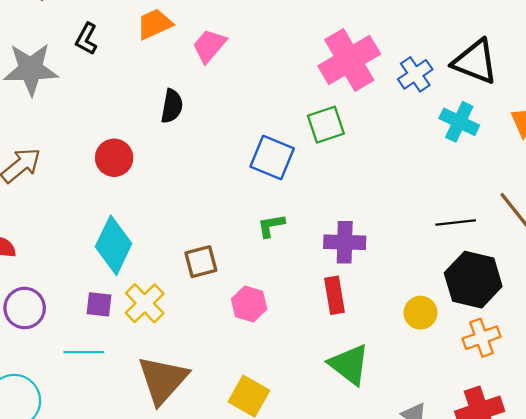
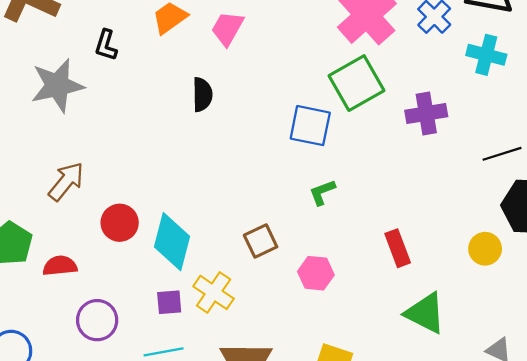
green square: (326, 125) -> (356, 83), size x1.4
red circle: (114, 158) -> (120, 223), moved
purple cross: (345, 242) -> (426, 114), moved

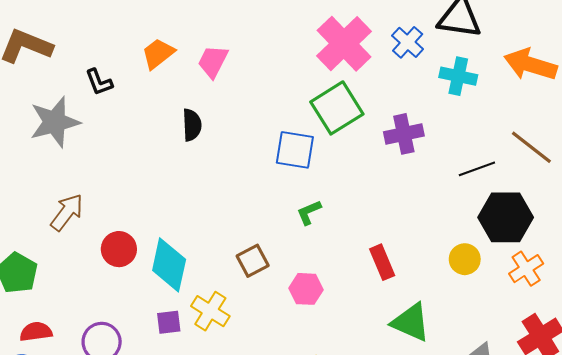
black L-shape: (106, 45) -> (99, 82), turned -36
red semicircle: (60, 266) -> (36, 332), moved

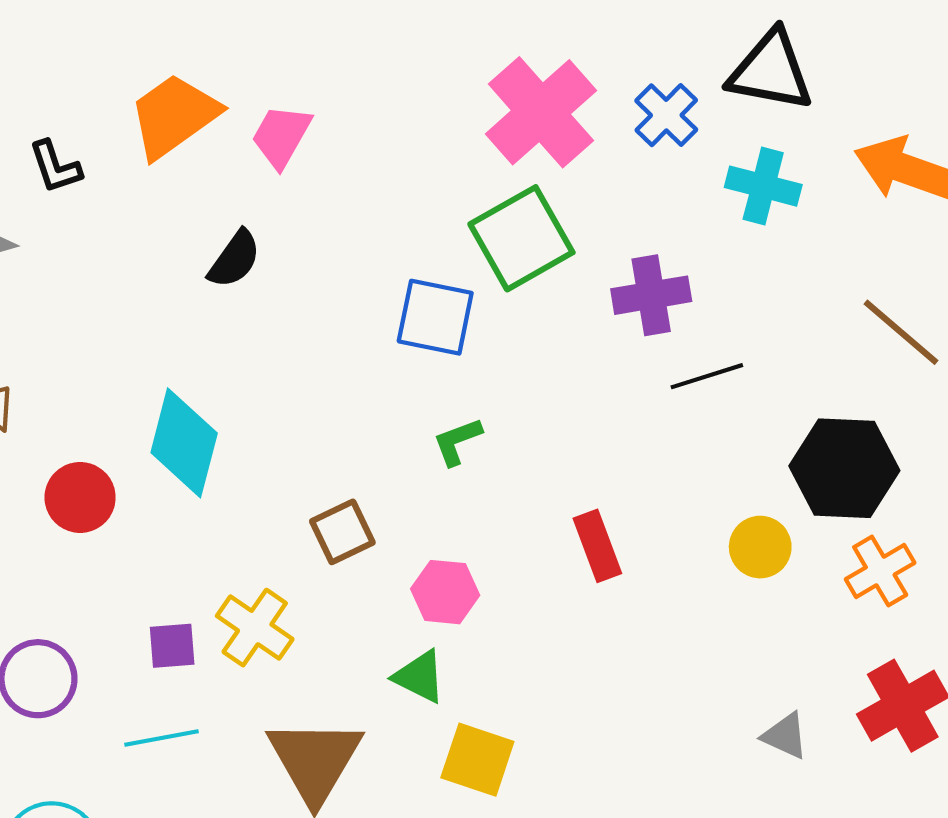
orange trapezoid: (158, 54) -> (174, 116), size x1.4
black semicircle: (192, 125) -> (234, 259), turned 36
black line: (477, 169) -> (707, 376), moved
cyan diamond: (169, 265) -> (184, 443), moved
green triangle: (411, 322) -> (420, 677), moved, size x0.7

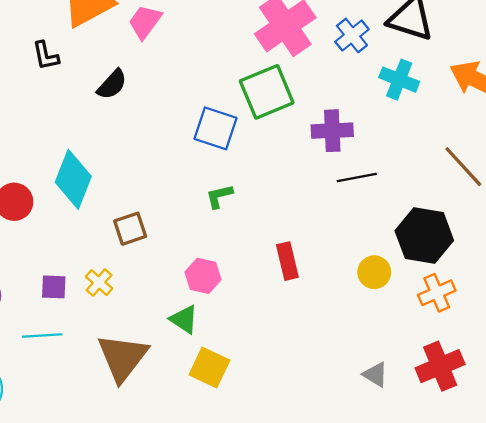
black L-shape: (55, 167) -> (46, 56), moved
brown square: (342, 532) -> (130, 229), moved
yellow cross: (255, 628) -> (99, 283), size x0.7

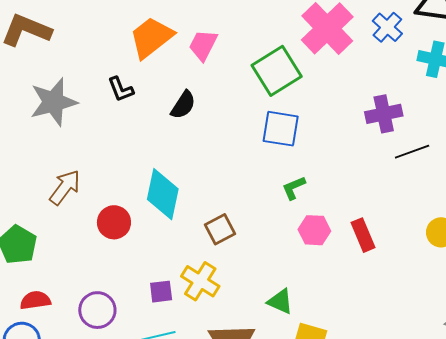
green square: (267, 92) -> (277, 71), moved
pink hexagon: (203, 276) -> (314, 230), moved
yellow cross: (99, 283) -> (200, 281), size x1.5

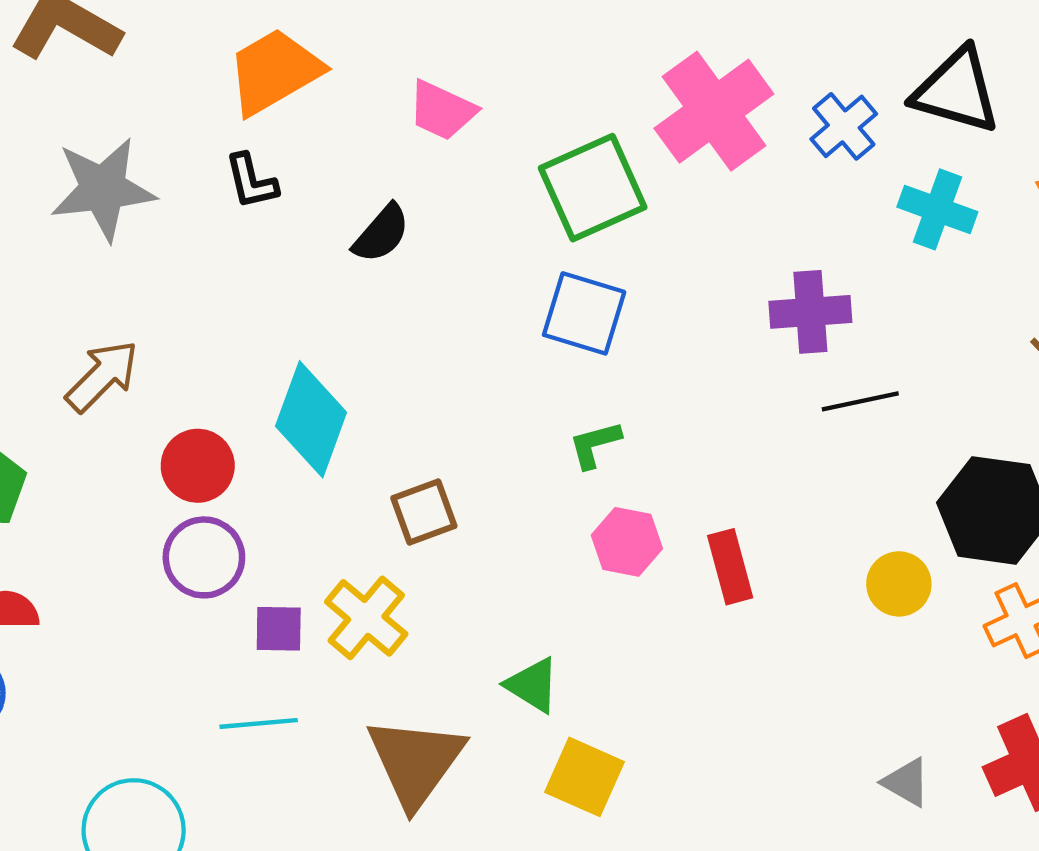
orange trapezoid: (151, 37) -> (274, 71), moved
pink trapezoid: (203, 45) -> (442, 110), turned -100
purple circle: (97, 310) -> (204, 557), moved

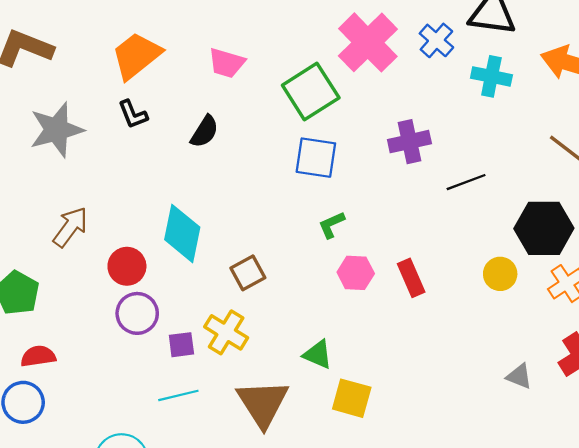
purple cross: (810, 312) -> (409, 142), moved

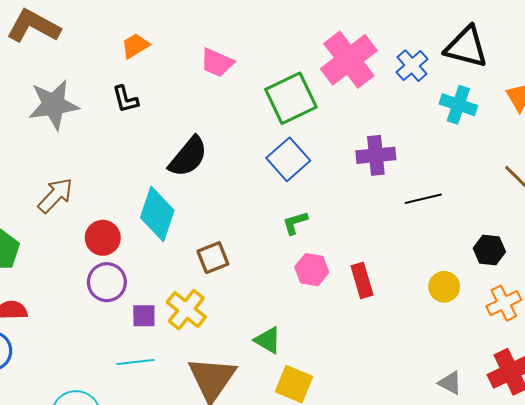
orange trapezoid: (136, 56) -> (135, 46), size x0.6
black semicircle: (204, 132) -> (188, 157), moved, size x1.4
blue square: (316, 158) -> (288, 159), turned 33
black hexagon: (544, 228) -> (489, 250), size x0.6

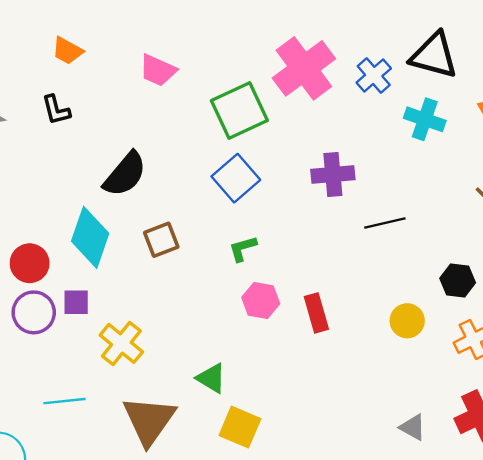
orange trapezoid: (135, 46) -> (67, 51), turned -120
brown square: (213, 258) -> (161, 240), moved
purple square: (144, 316) -> (76, 302), moved

